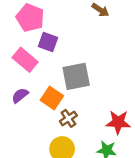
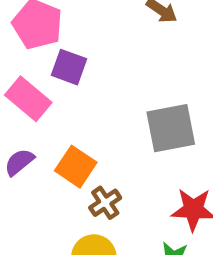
gray square: (76, 76) -> (171, 128), moved

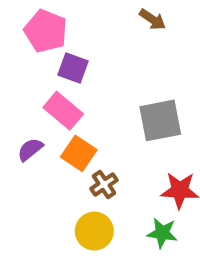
pink rectangle: (28, 99) -> (63, 111), moved

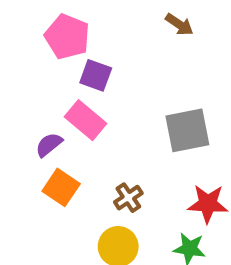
purple semicircle: (30, 150) -> (49, 145), moved
orange square: (79, 153) -> (61, 187), moved

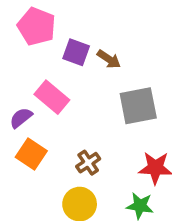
brown arrow: (179, 24) -> (109, 59), moved
purple square: (96, 75) -> (76, 52), moved

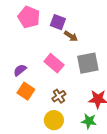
purple square: (76, 52) -> (58, 22), moved
pink rectangle: (52, 97) -> (54, 63), moved

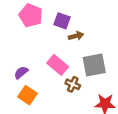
brown arrow: (71, 36) -> (76, 36), turned -48
brown cross: (59, 96) -> (73, 84), moved, turned -32

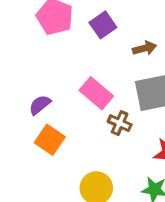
purple square: (62, 21) -> (103, 25), turned 35
brown arrow: (76, 36) -> (145, 48), moved

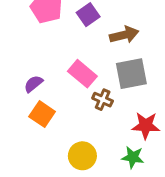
brown arrow: (145, 48) -> (124, 35), size x1.4

